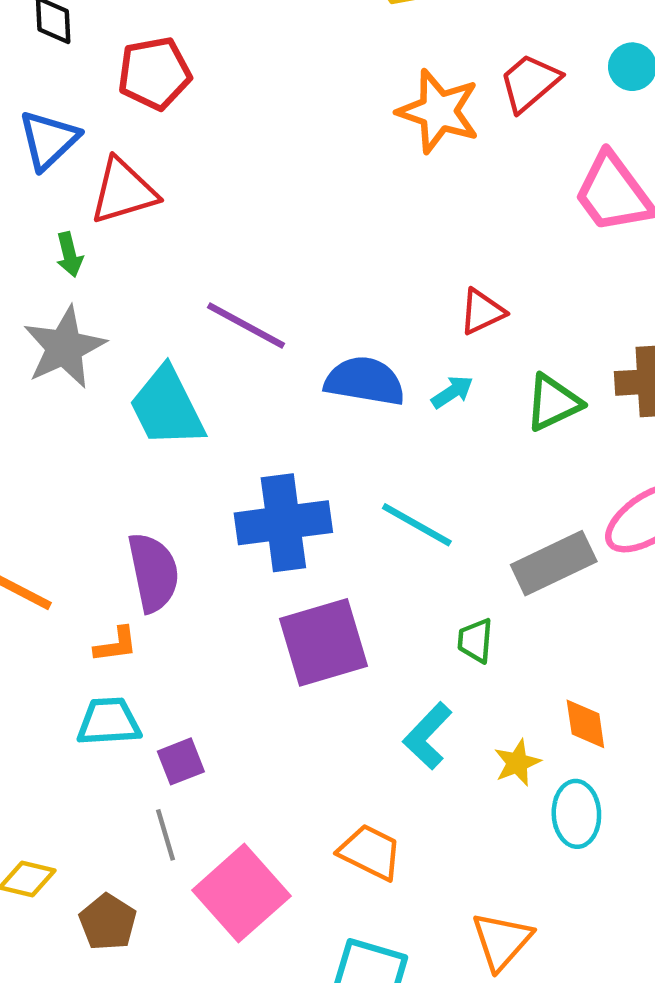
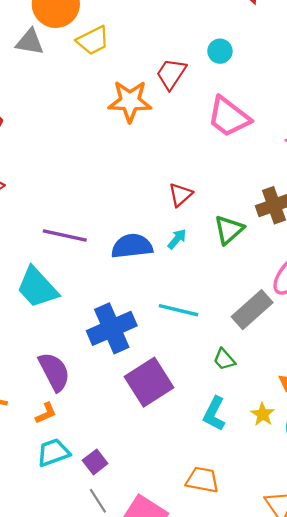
green trapezoid: (475, 641) -> (224, 359), turned -30

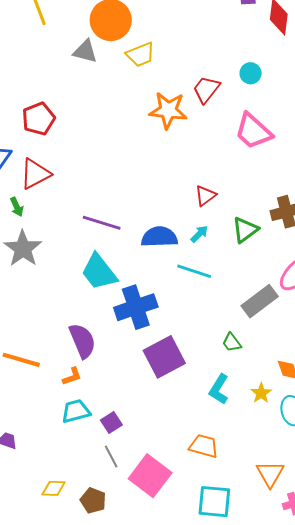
cyan trapezoid: (37, 288) -> (99, 272), moved
cyan line: (178, 310) -> (194, 271), moved

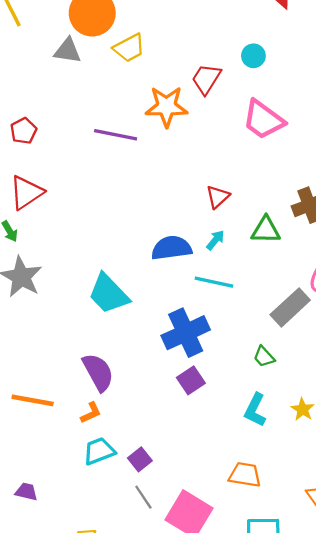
red pentagon: (38, 119) -> (24, 131), size x0.7
purple line: (102, 223) -> (116, 135), moved
green triangle: (245, 230) -> (266, 230), turned 44
blue cross: (136, 307) -> (186, 333), moved
purple square: (164, 357) -> (191, 380), size x0.6

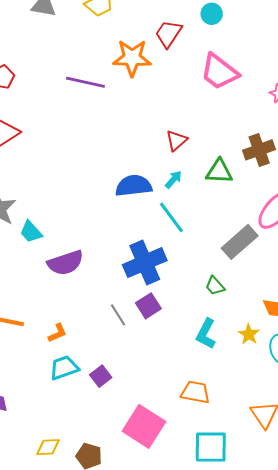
cyan line: (214, 282) -> (171, 217), turned 40
cyan trapezoid: (109, 294) -> (31, 232), moved, size x0.6
purple semicircle: (98, 372) -> (65, 263), moved, turned 99
gray line: (143, 497) -> (118, 315), moved

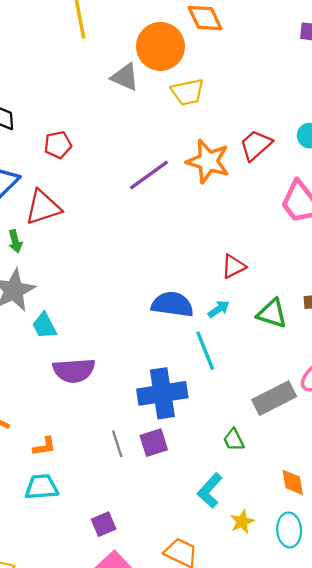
purple line: (85, 82) -> (149, 175), turned -63
yellow star: (249, 334) -> (242, 522), moved
purple square: (101, 376) -> (104, 524), moved

